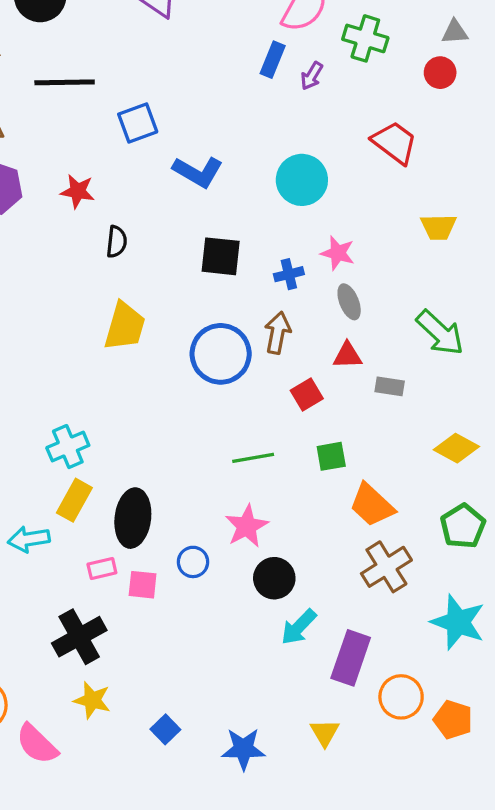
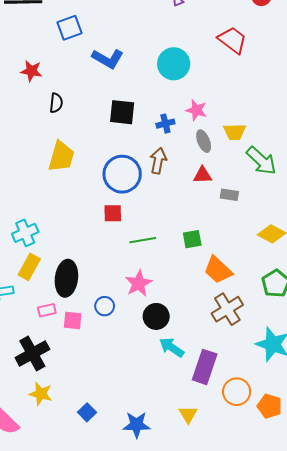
yellow trapezoid: (438, 227) -> (235, 132), moved
red square: (307, 394) -> (113, 213), moved, turned 30
cyan arrow: (299, 627) -> (172, 347), turned 80

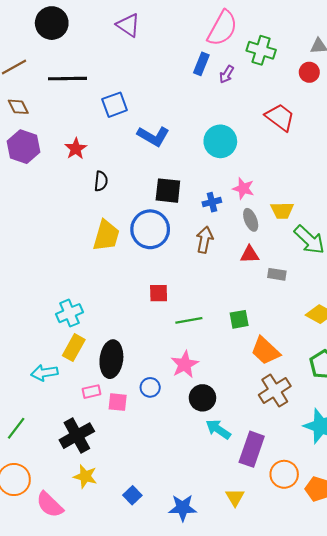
red star: (31, 71) -> (76, 149), turned 30
blue circle: (122, 174) -> (150, 229), moved

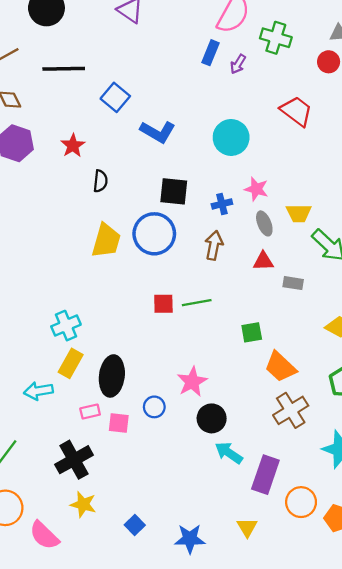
blue square: (115, 105) -> (115, 97), turned -30
green line: (189, 320) -> (197, 303), moved

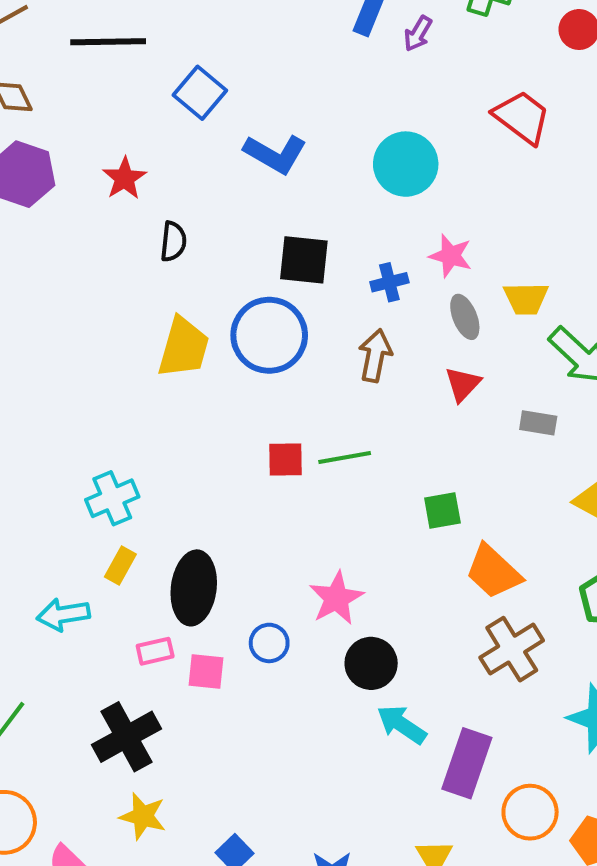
red triangle: (263, 261) -> (463, 384), turned -45
gray rectangle: (293, 283) -> (538, 423), moved
yellow rectangle: (71, 363) -> (120, 566), size x0.7

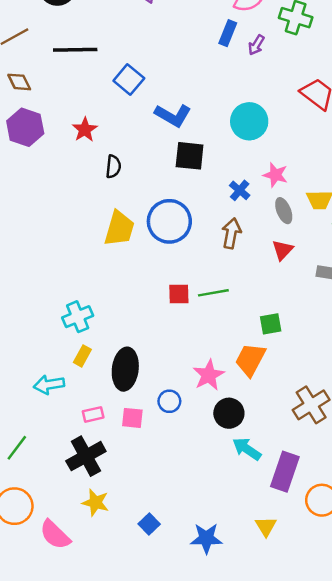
black square: (304, 260) -> (190, 156), moved
blue cross: (389, 282) -> (240, 190), turned -36
orange trapezoid: (493, 572) -> (250, 360), moved, turned 75
pink rectangle: (155, 651) -> (93, 414), moved

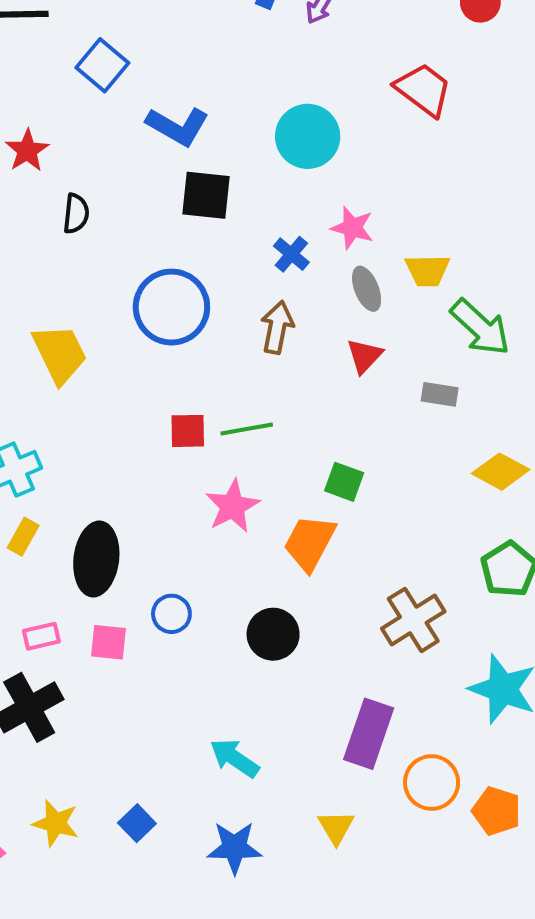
yellow trapezoid: (119, 229) -> (60, 354), moved, turned -42
green square: (271, 324) -> (344, 482), turned 30
pink star: (209, 375) -> (232, 506), moved
cyan arrow: (247, 449) -> (234, 758), moved
yellow star: (95, 503) -> (56, 823), moved

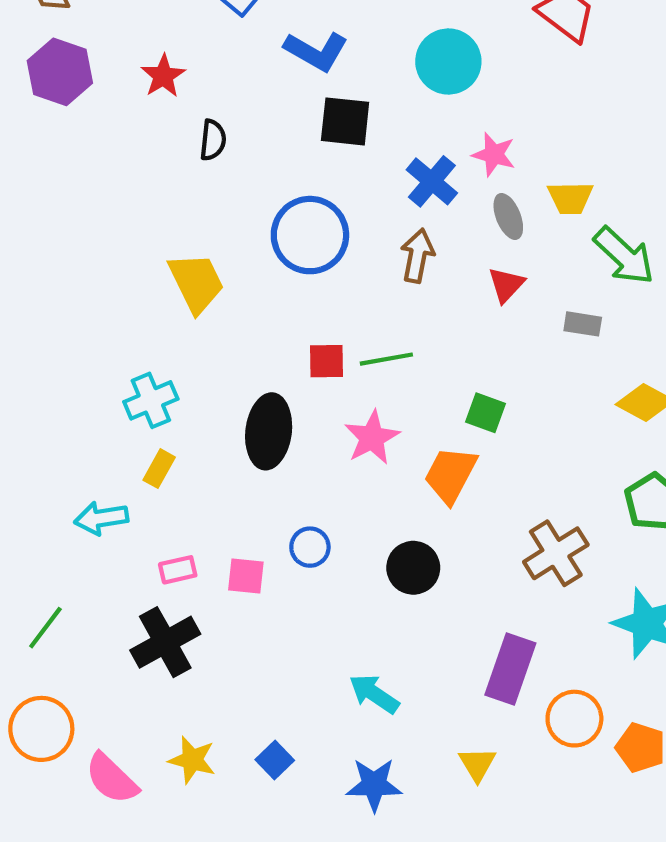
blue cross: (291, 254) -> (432, 181), size x1.4
black ellipse: (96, 559) -> (269, 431), moved

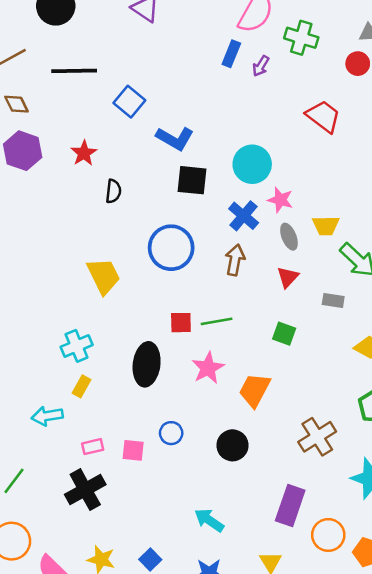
cyan circle: (448, 62) -> (252, 164), moved
green square: (486, 413) -> (284, 334), moved

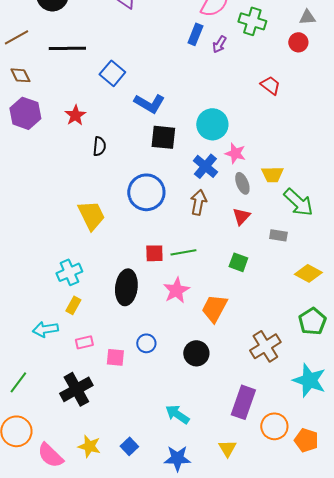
red trapezoid: (323, 116) -> (270, 85), size x0.7
pink rectangle: (93, 447) -> (84, 342), moved

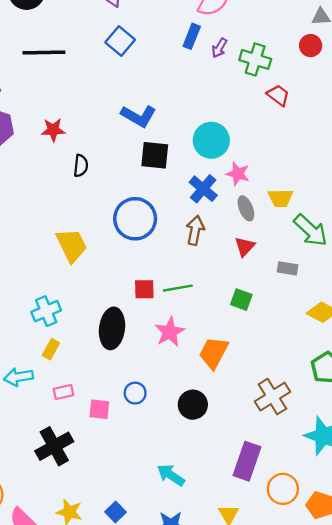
green cross: (252, 21) -> (255, 59), moved
blue square: (112, 73) -> (120, 41), moved
red star: (75, 115) -> (53, 130), turned 30

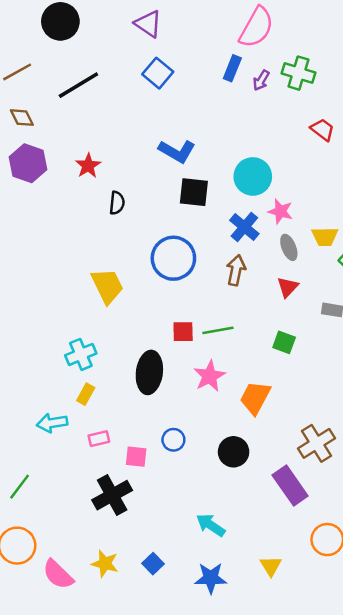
black line: (44, 53) -> (78, 85), turned -30
green cross: (255, 59) -> (298, 73), moved
red star: (53, 130) -> (88, 166), turned -30
black cross: (54, 446) -> (112, 495), moved
purple rectangle: (247, 461) -> (290, 485), moved, turned -54

